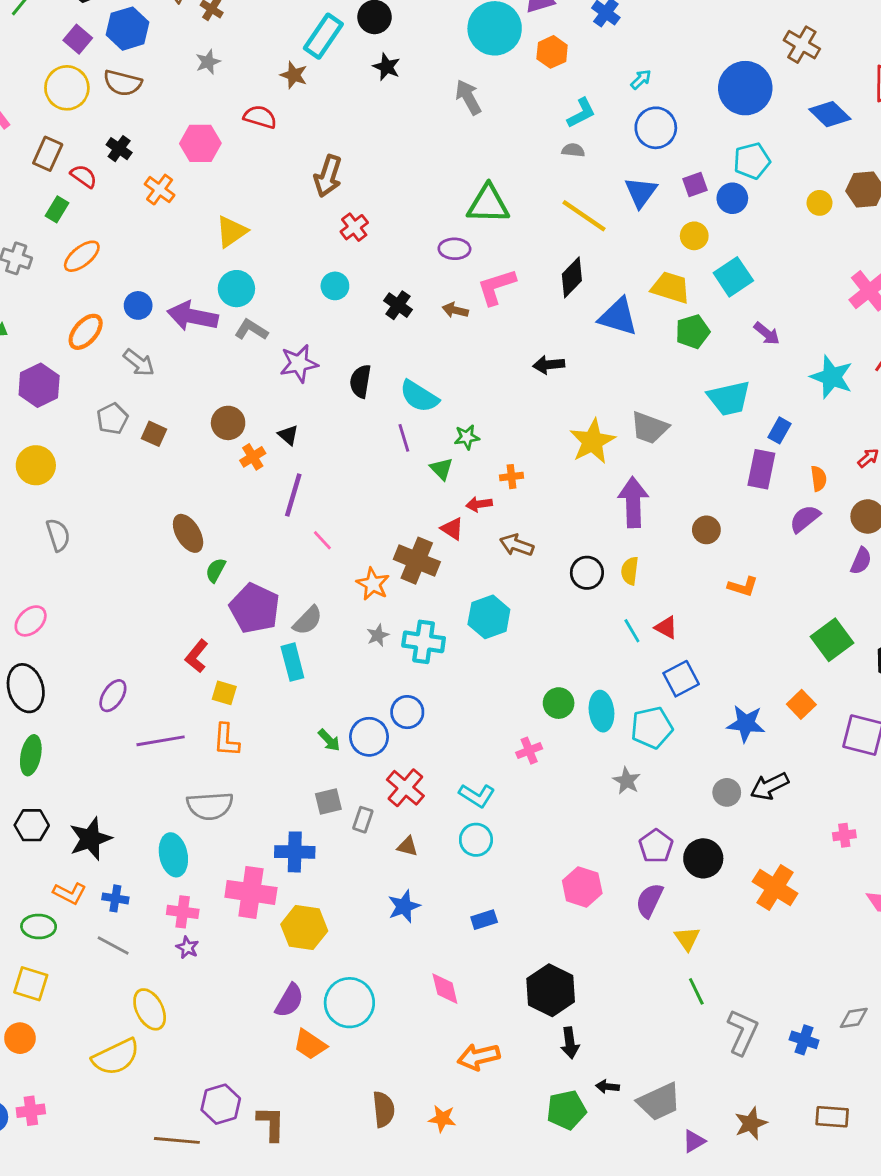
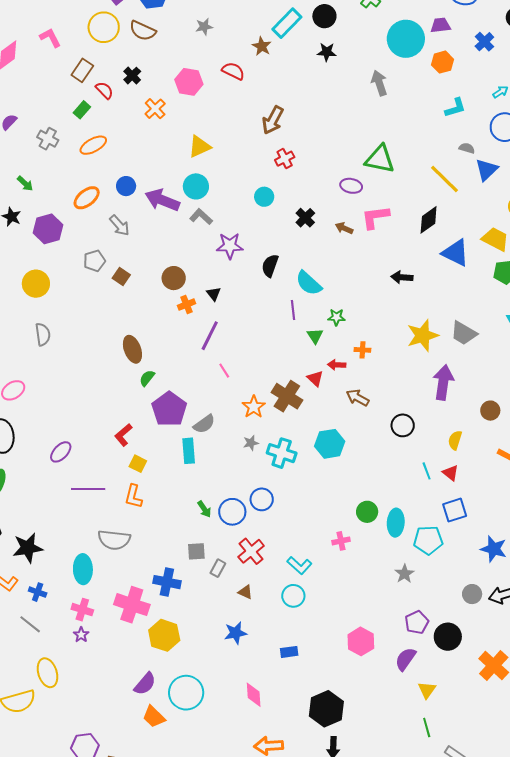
black star: (387, 67) -> (327, 52), turned -30
gray semicircle: (573, 150) -> (467, 148), moved
yellow semicircle: (630, 571) -> (455, 440), moved

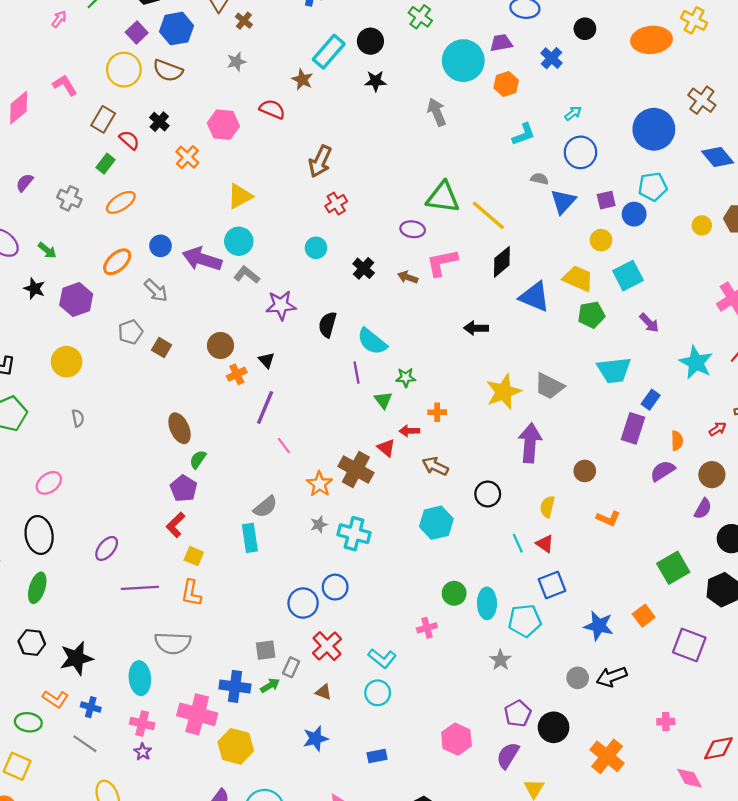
yellow line: (444, 179) -> (488, 215), moved
gray semicircle: (43, 334) -> (78, 418), size x0.7
purple pentagon: (169, 409) -> (184, 488), moved, size x0.7
cyan hexagon: (330, 444) -> (436, 523), moved
green arrow: (204, 509) -> (270, 685), moved, turned -84

